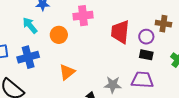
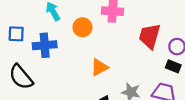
orange triangle: (67, 72) -> (99, 67), moved

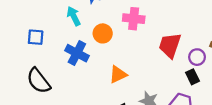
blue cross: (45, 45) -> (77, 53), moved, turned 30
black rectangle: (173, 66) -> (192, 77), turned 40

